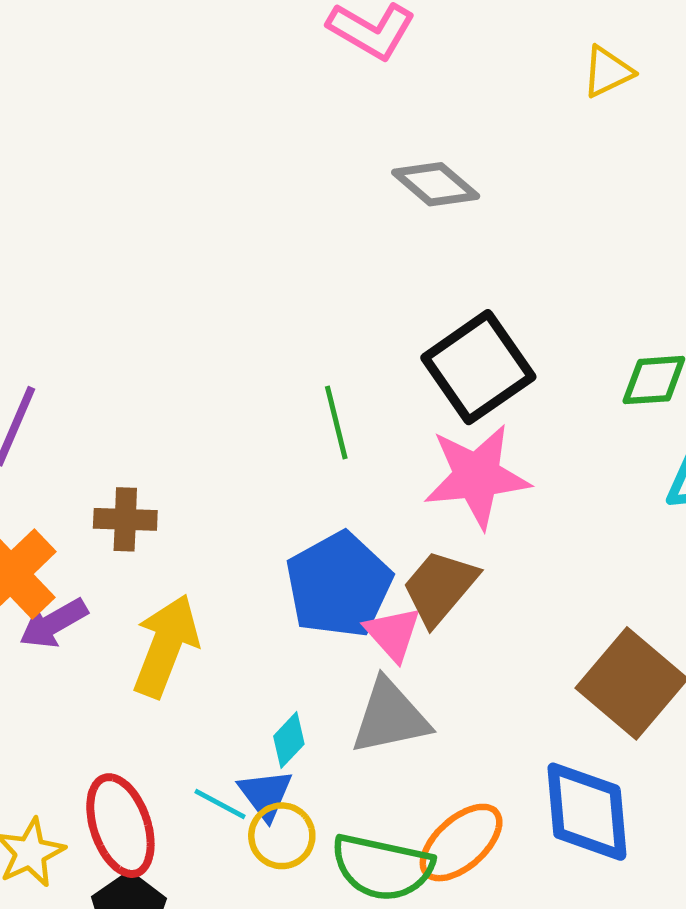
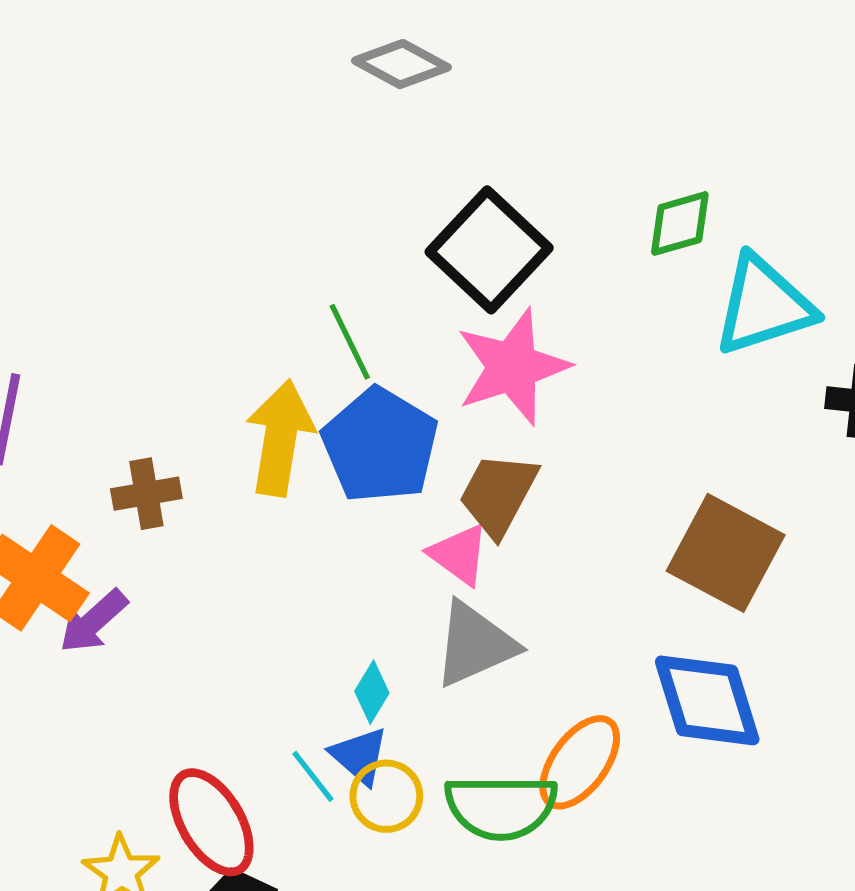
blue pentagon: (339, 585) -> (380, 445), moved
yellow arrow: (166, 646) -> (280, 438), moved
cyan line: (220, 804) -> (313, 776), turned 36

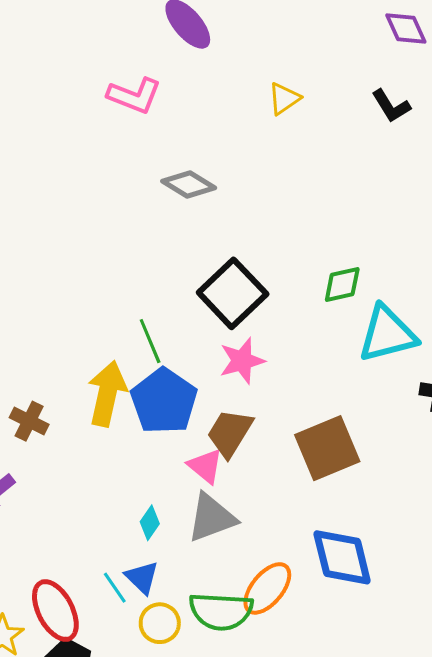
pink star: (512, 367) -> (242, 361), size x0.7
brown cross: (146, 494) -> (29, 421), turned 33
brown square: (726, 553) -> (327, 448), moved, turned 36
cyan diamond: (372, 692) -> (150, 523), moved
yellow circle: (386, 796) -> (160, 623), moved

